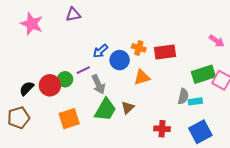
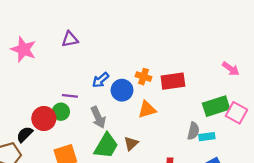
purple line: (83, 70) -> (70, 96), moved, turned 32
black semicircle: (27, 88) -> (25, 134), moved

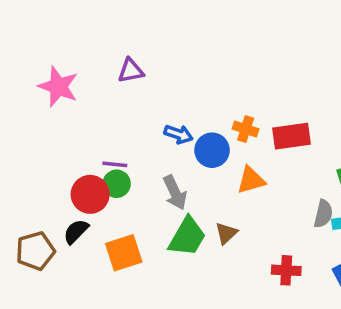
blue arrow: (100, 80) -> (178, 134), turned -120
purple line: (70, 96) -> (115, 164), moved
black semicircle: (25, 134) -> (76, 231), moved

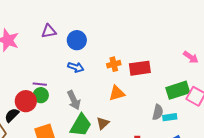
orange cross: (246, 129) -> (114, 64), turned -32
blue circle: (212, 150) -> (77, 40), moved
black semicircle: (76, 231) -> (12, 115), moved

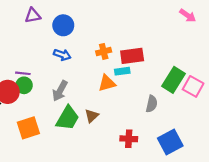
pink arrow: (191, 57) -> (188, 15), moved
green rectangle: (178, 90) -> (173, 80), turned -40
gray arrow: (74, 100) -> (60, 91), turned 54
cyan rectangle: (170, 117) -> (122, 71), moved

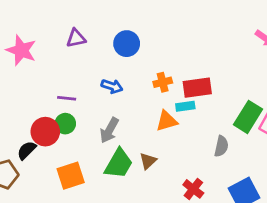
blue circle: (63, 25) -> (127, 44), moved
purple line: (23, 73) -> (67, 98), moved
red cross: (129, 139) -> (193, 189), turned 35

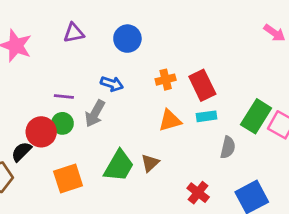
red rectangle: (197, 88) -> (202, 85), turned 72
cyan rectangle: (185, 106) -> (207, 116), moved
gray arrow: (109, 130) -> (95, 113), moved

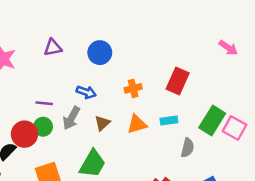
red rectangle: (202, 85) -> (178, 81), moved, turned 50
brown triangle: (150, 163) -> (102, 123), moved

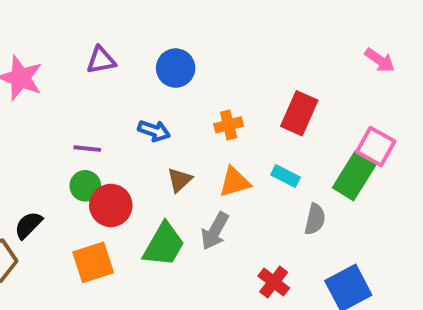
gray arrow: (71, 118) -> (215, 231), moved
cyan rectangle: (169, 121) -> (285, 176), turned 35
pink square: (234, 128) -> (376, 147), moved
red circle: (24, 134) -> (111, 205), moved

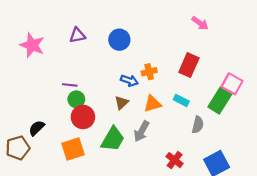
pink arrow: (380, 60) -> (200, 23), moved
blue arrow: (154, 131) -> (129, 81), moved
green circle: (85, 186) -> (76, 99), moved

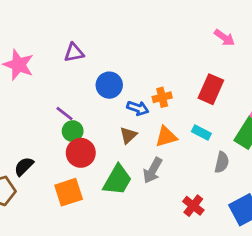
blue circle: (119, 40) -> (109, 85), moved
purple line: (70, 85) -> (65, 114), turned 32

